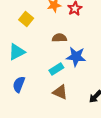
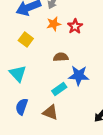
cyan triangle: (17, 52) -> (18, 74), turned -42
brown triangle: (60, 92) -> (50, 112), moved

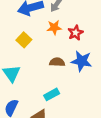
blue star: (79, 75) -> (82, 61), moved

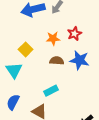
orange star: (54, 28) -> (53, 38), moved
yellow square: (24, 40) -> (26, 49), moved

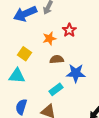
blue star: (79, 60) -> (76, 73), moved
cyan triangle: (14, 70) -> (17, 76), turned -42

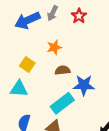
red star: (69, 30) -> (79, 16), moved
cyan rectangle: (56, 89) -> (62, 103), size x1.5

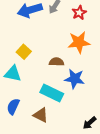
orange star: (54, 47) -> (79, 42), moved, size x1.5
cyan rectangle: (62, 103) -> (52, 93), turned 55

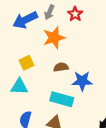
orange star: (79, 42) -> (54, 38), moved
yellow square: (24, 52) -> (27, 63), turned 32

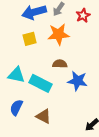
yellow square: (27, 63) -> (30, 39), moved
cyan rectangle: (62, 99) -> (40, 83), moved

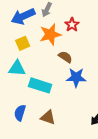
red star: (83, 15) -> (72, 25), moved
brown semicircle: (60, 64) -> (65, 57), moved, turned 40
cyan triangle: (16, 75) -> (17, 68), moved

